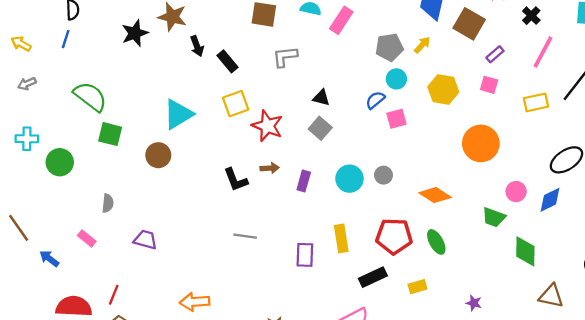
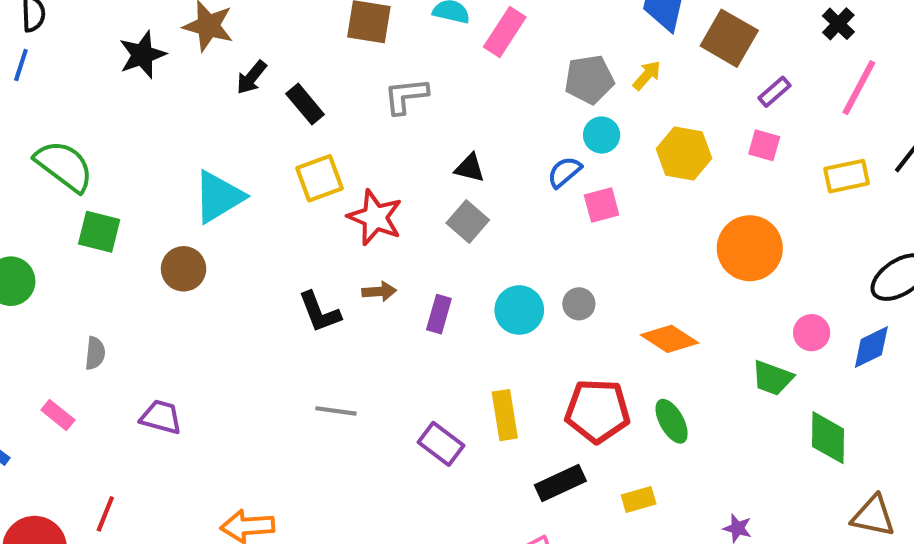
black arrow: (197, 46) -> (252, 77), turned 60
purple rectangle: (305, 255) -> (441, 444), turned -55

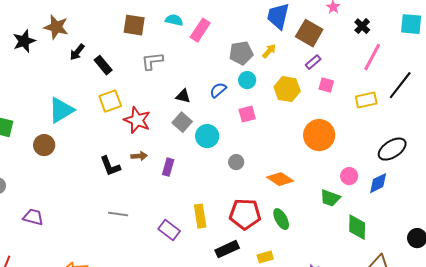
purple rectangle: (775, 92) -> (313, 62), moved
blue semicircle: (564, 172) -> (218, 90), moved
cyan circle: (519, 310) -> (207, 136), moved

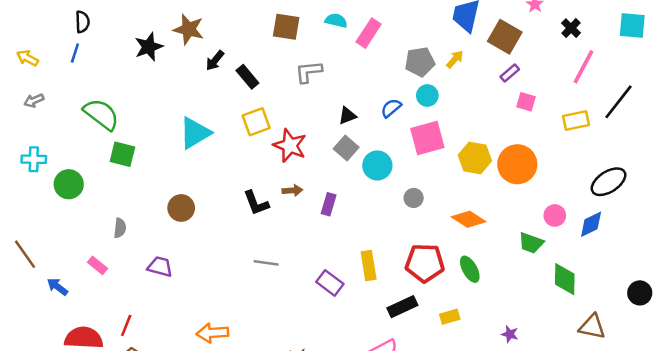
yellow hexagon: (287, 89) -> (475, 158), moved
black triangle: (183, 96) -> (347, 116), turned -35
pink square: (247, 114) -> (427, 138), size x1.6
brown circle: (44, 145) -> (181, 208), moved

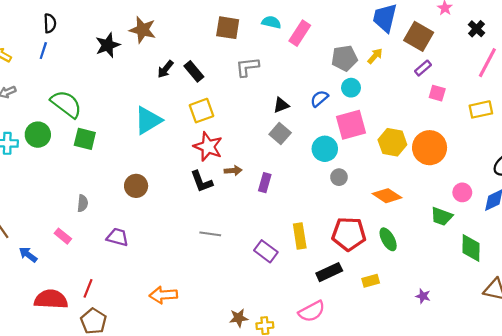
black arrow: (215, 61) -> (166, 69), moved
red star: (290, 145) -> (208, 147), moved
cyan circle: (377, 165) -> (325, 149), moved
green circle: (69, 184) -> (38, 135), moved

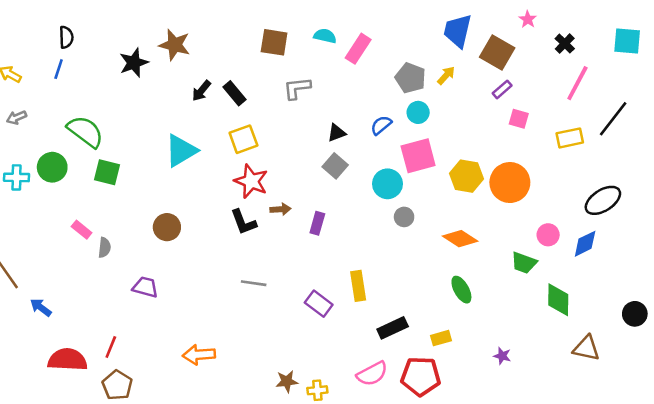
gray pentagon: (344, 58) -> (410, 78), turned 30
red pentagon: (349, 234) -> (421, 376), moved
pink rectangle: (63, 236) -> (82, 230), moved

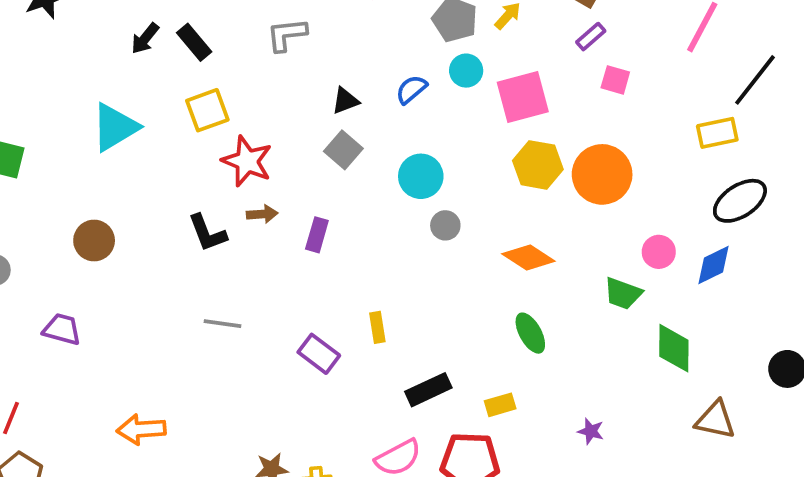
yellow rectangle: (570, 138) -> (717, 133), moved
pink square: (418, 156) -> (523, 97), moved
red star: (251, 181) -> (247, 161), moved
yellow rectangle: (358, 286) -> (377, 327), size x0.7

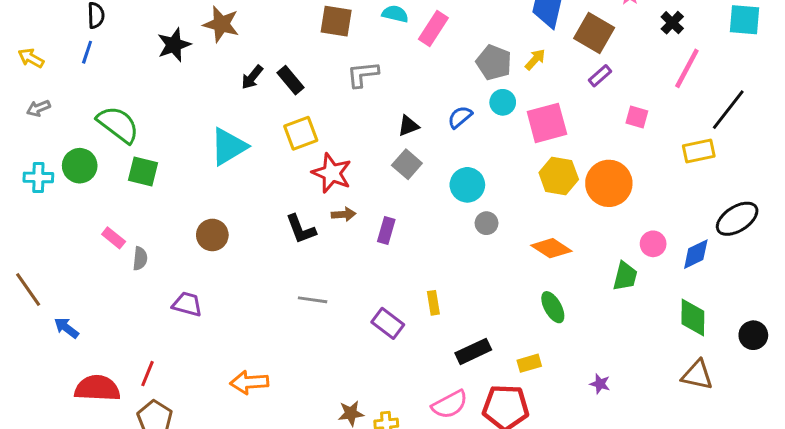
pink square: (615, 80) -> (637, 117), moved
black ellipse: (740, 201) -> (737, 219), moved
green trapezoid: (623, 293) -> (625, 276), turned -96
green diamond: (674, 348) -> (693, 318), moved

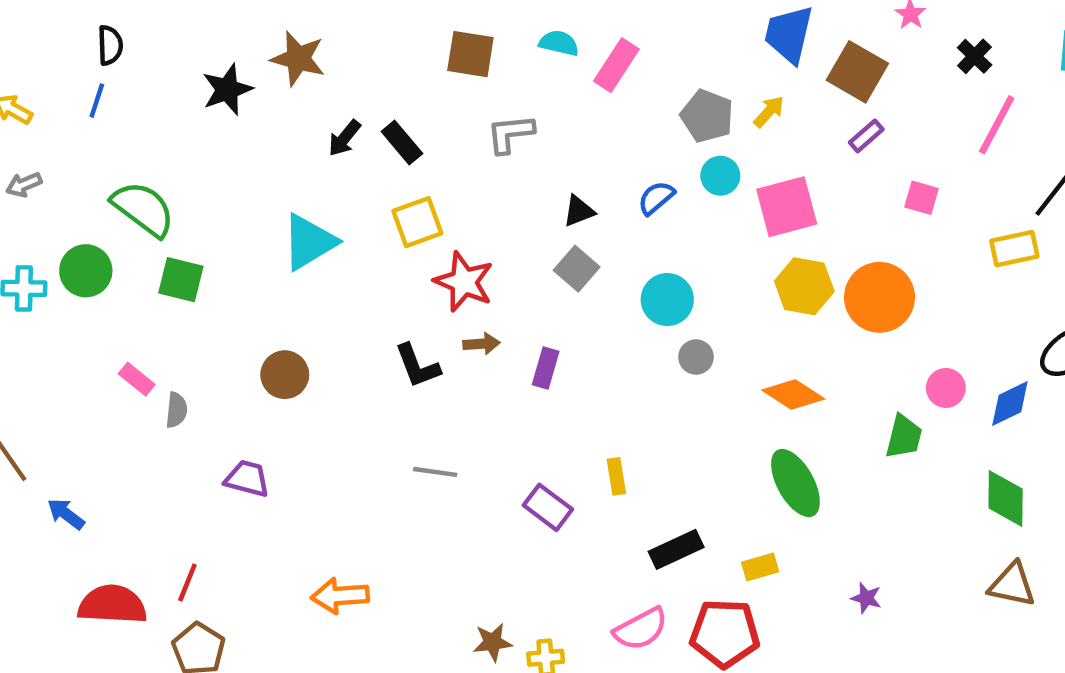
green ellipse: (553, 307) -> (795, 483), size x1.4

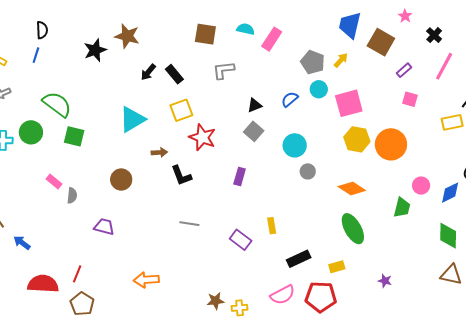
purple rectangle: (866, 136) -> (404, 70), moved
brown arrow: (482, 344) -> (159, 152), moved

